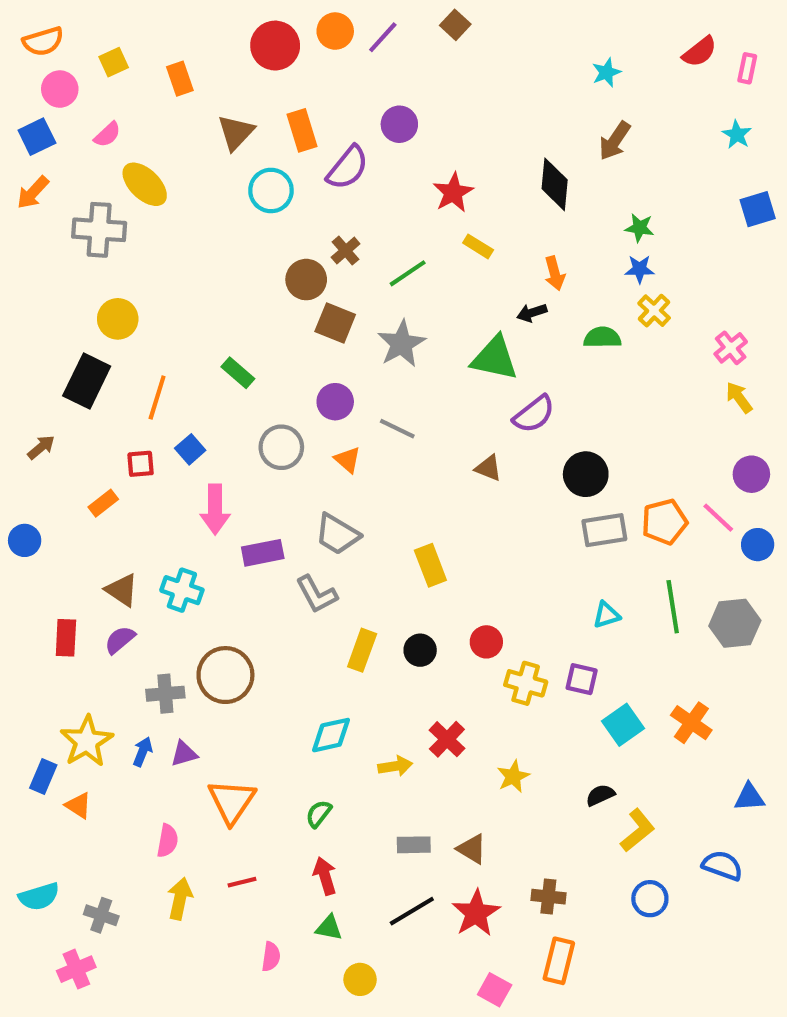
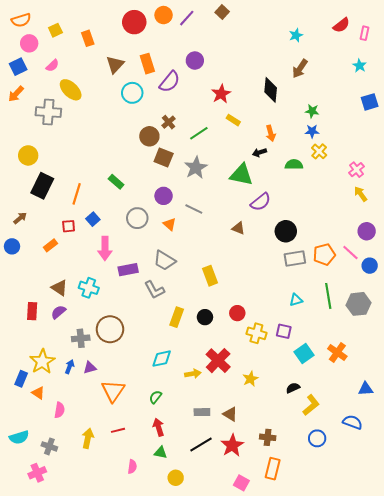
yellow circle: (118, 319) -> (28, 155), moved
blue circle: (25, 540) -> (12, 246), moved
red cross: (447, 739) -> (218, 361), size x1.4
pink semicircle: (167, 841) -> (59, 410), moved

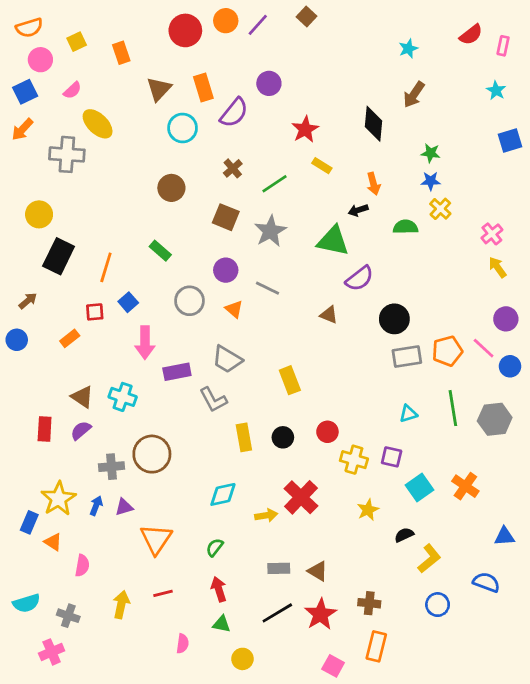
brown circle: (149, 136) -> (171, 188), moved
yellow rectangle: (177, 317) -> (244, 437), turned -30
yellow star: (250, 379) -> (368, 510), moved

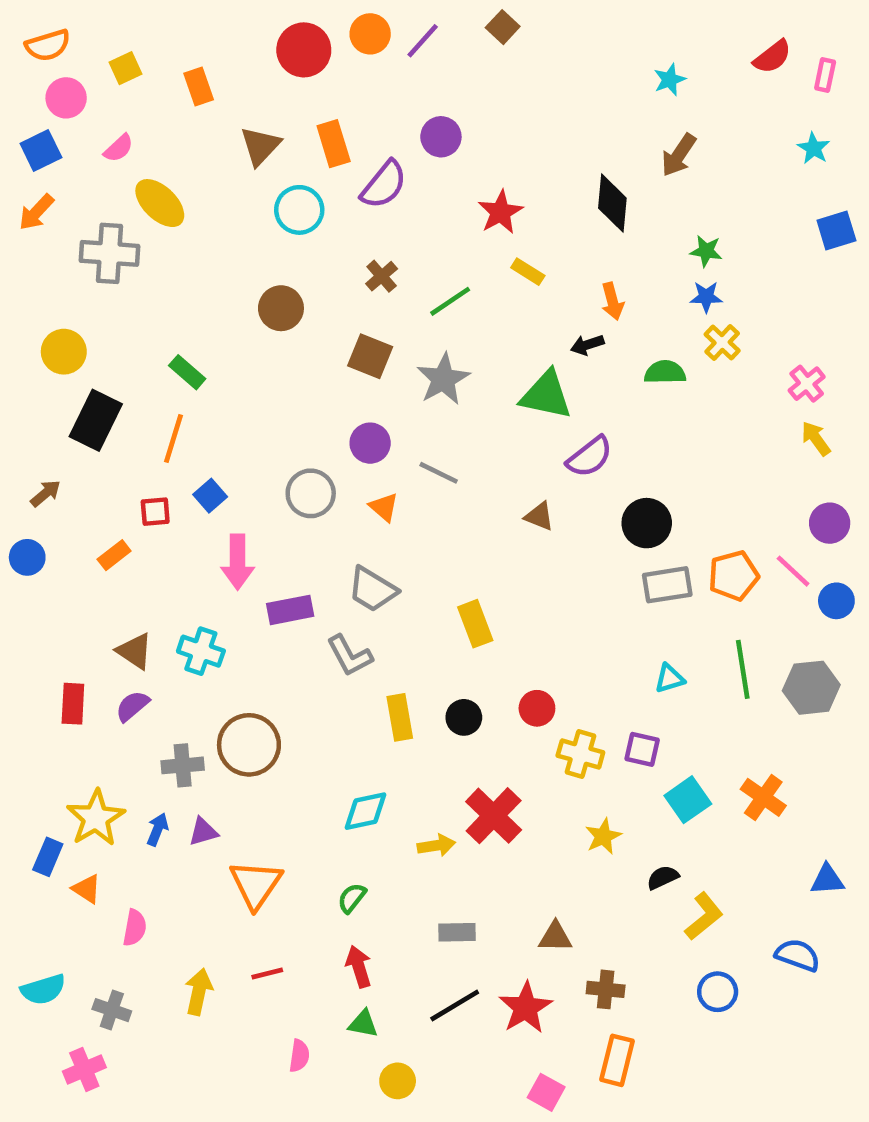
green rectangle: (160, 251) -> (187, 372), moved
brown triangle: (318, 571) -> (555, 937), moved, turned -30

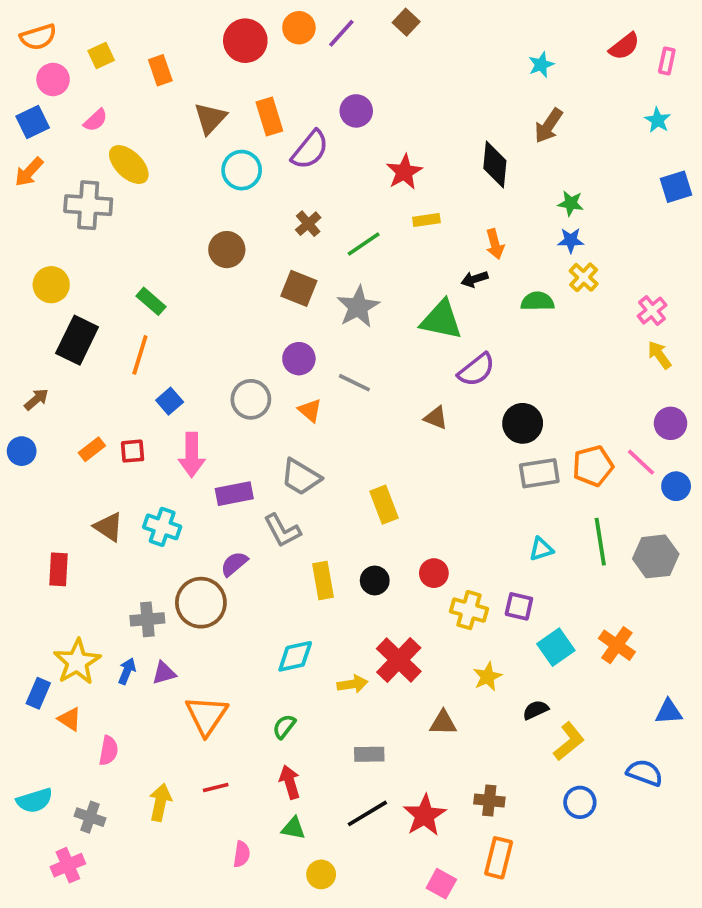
yellow rectangle: (528, 272) -> (426, 220), turned -40
red square: (155, 512) -> (133, 451), moved
purple semicircle: (132, 706) -> (234, 564), moved
brown triangle: (555, 937) -> (443, 723), moved

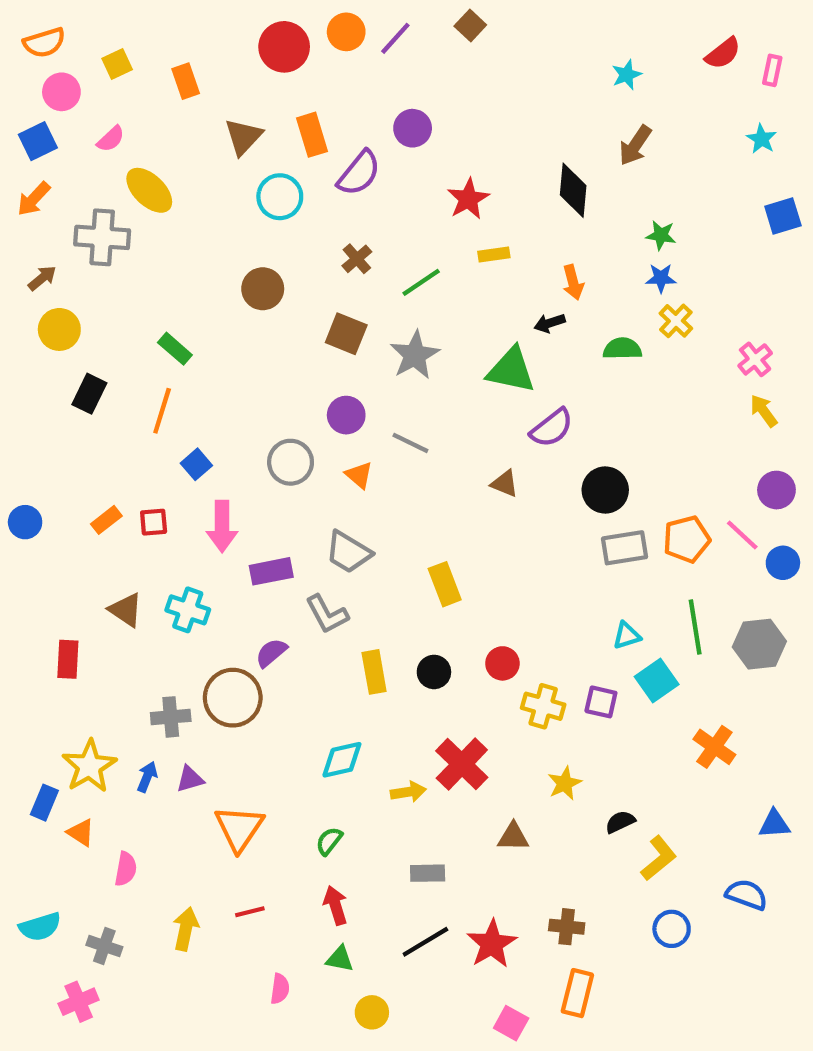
black rectangle: (77, 340) -> (89, 394), size x0.7
brown arrow: (36, 399) -> (42, 278), moved
cyan square: (556, 647) -> (657, 681), moved

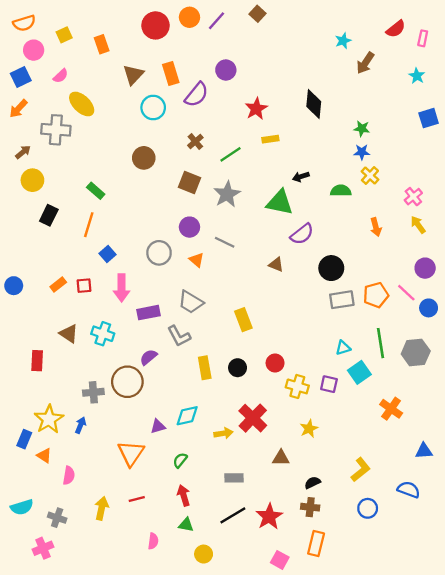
brown arrow: (635, 145) -> (365, 63), moved
orange arrow: (573, 282) -> (376, 227), moved
purple triangle: (190, 779) -> (158, 426), moved
black semicircle: (620, 822) -> (313, 483), moved

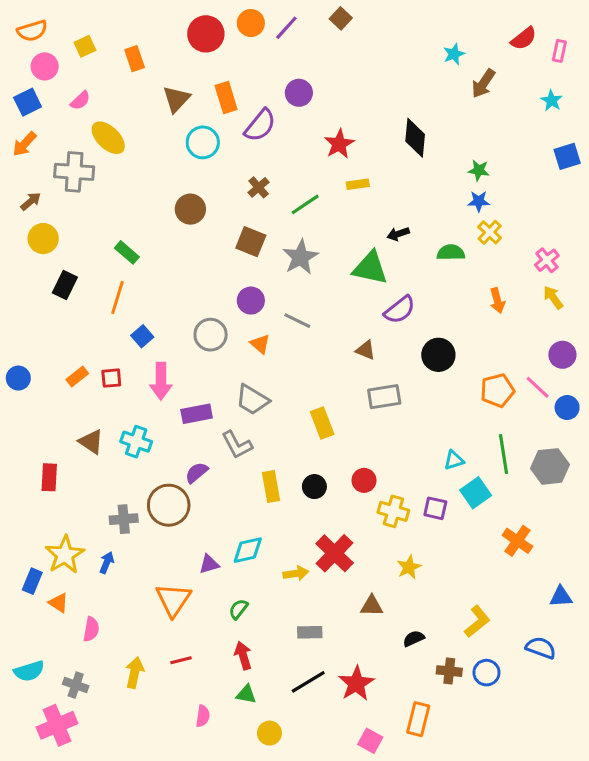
gray rectangle: (342, 300) -> (384, 397), moved
brown cross: (310, 507) -> (449, 671), moved
pink cross: (43, 548) -> (57, 725), size x1.4

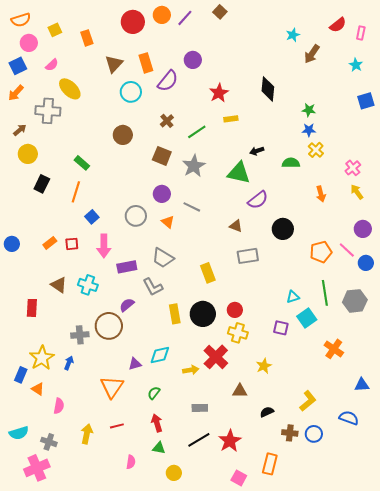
black circle: (314, 487) -> (203, 314), size x1.6
yellow cross: (393, 511) -> (238, 333), moved

